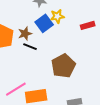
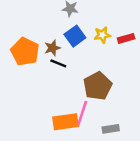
yellow star: (57, 16) -> (102, 35), moved
pink line: (16, 89) -> (82, 113), moved, turned -40

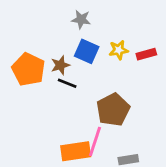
blue square: (75, 36) -> (87, 51), turned -30

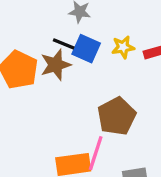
brown star: (60, 65) -> (56, 65), size x1.4
black line: (67, 83) -> (64, 44), moved

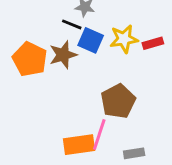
black line: (64, 44) -> (72, 24), moved
yellow star: (123, 47) -> (124, 39), size x1.4

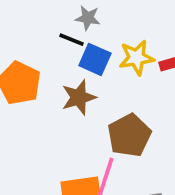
brown star: (63, 55) -> (79, 97), moved

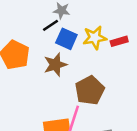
black line: (71, 40) -> (50, 25), turned -56

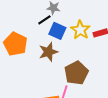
yellow star: (95, 38) -> (80, 30), turned -30

